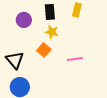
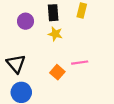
orange square: (44, 50) -> (57, 72), moved

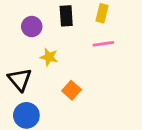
yellow star: (55, 34) -> (49, 57), moved
pink line: (80, 63) -> (103, 44), moved

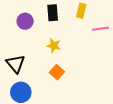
pink line: (103, 44) -> (100, 29), moved
yellow star: (49, 57) -> (54, 46), moved

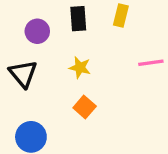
pink line: (100, 29) -> (151, 63), moved
black triangle: (16, 64) -> (23, 74), moved

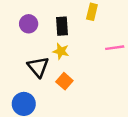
black rectangle: (78, 19) -> (62, 26), moved
black triangle: (23, 74) -> (38, 67), moved

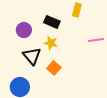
purple circle: (29, 24) -> (24, 30), moved
black rectangle: (62, 26) -> (52, 22), turned -63

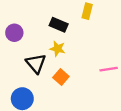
purple circle: (24, 30) -> (14, 33), moved
pink line: (96, 40) -> (109, 69), moved

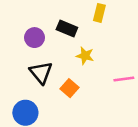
purple circle: (14, 33) -> (34, 38), moved
yellow star: (58, 49) -> (85, 56), moved

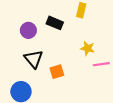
yellow star: (85, 56) -> (88, 48), moved
orange square: (69, 88) -> (57, 72), turned 32

